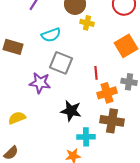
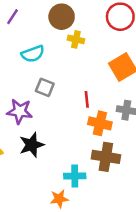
gray square: (61, 63) -> (45, 87), size x0.7
orange cross: (107, 93) -> (100, 123), turned 30
black star: (71, 111) -> (32, 145), moved, turned -30

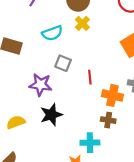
yellow cross: (76, 39) -> (82, 23), moved, turned 32
red line: (87, 99) -> (90, 77), moved
brown cross: (106, 157) -> (108, 120), moved, size x0.6

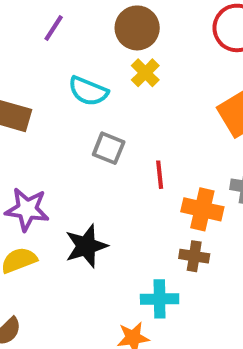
cyan semicircle: (52, 33) -> (88, 91), turned 42
purple star: (40, 85) -> (27, 209), moved

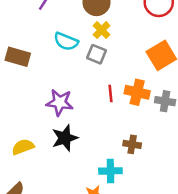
gray square: (109, 148) -> (97, 54), moved
purple star: (27, 209) -> (60, 102), moved
orange cross: (202, 209) -> (137, 92), moved

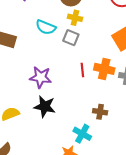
yellow cross: (102, 30) -> (75, 18), turned -32
black star: (65, 138) -> (45, 107), turned 30
cyan cross: (110, 171) -> (82, 134), turned 30

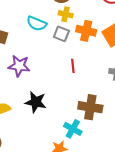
orange cross: (104, 69) -> (86, 31), moved
purple star: (41, 77) -> (19, 66), moved
brown cross: (100, 112) -> (90, 107), size x1.6

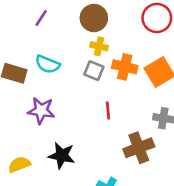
cyan semicircle: (37, 24) -> (48, 64), moved
brown cross: (90, 107) -> (139, 148), moved, turned -30

